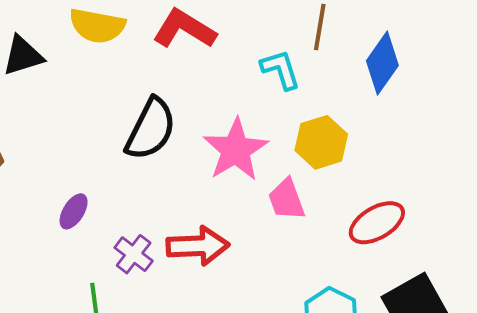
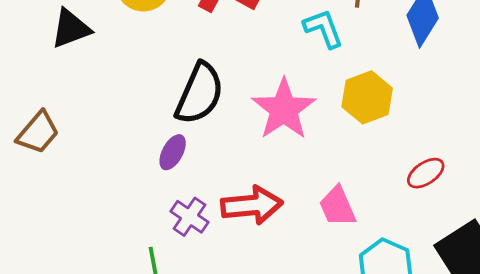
pink trapezoid: (286, 199) -> (337, 206), moved
purple ellipse: (74, 211) -> (173, 152), moved
red ellipse: (377, 223) -> (426, 173), size x0.7

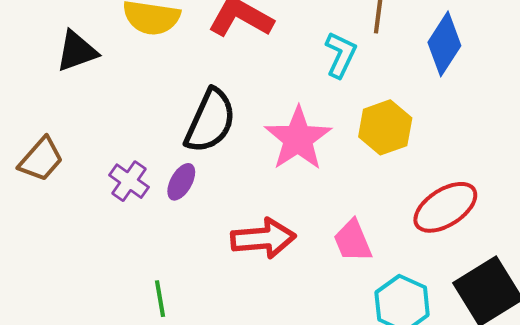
cyan L-shape: (323, 28) -> (341, 55), turned 45
red ellipse: (426, 173) -> (445, 207), size x1.6
purple cross: (189, 217) -> (129, 181), moved

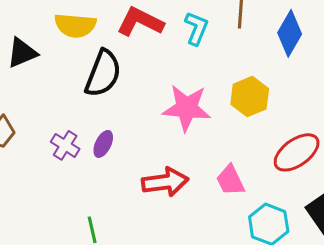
cyan L-shape: (341, 55) -> (196, 28), moved
black semicircle: (210, 121) -> (103, 73), moved
pink star: (298, 139) -> (187, 108), turned -30

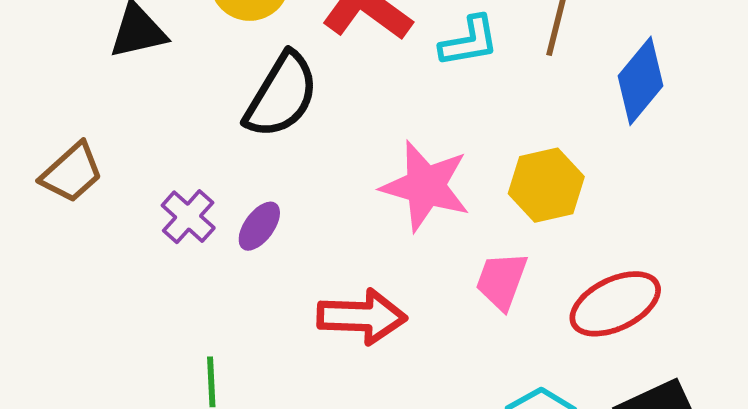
cyan L-shape: (196, 28) -> (469, 41), turned 48
pink trapezoid: (230, 180) -> (501, 281), moved, turned 36

